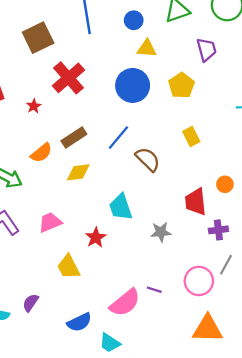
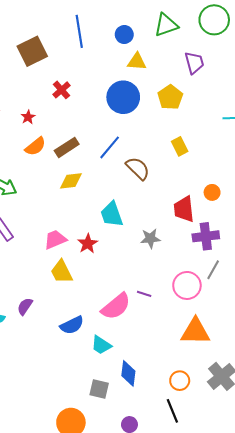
red cross: (68, 78) -> (62, 90), size x0.6
orange semicircle: (41, 153) -> (35, 146), moved
pink trapezoid: (50, 222) -> (55, 239), moved
purple cross: (218, 230) -> (206, 236), size x1.4

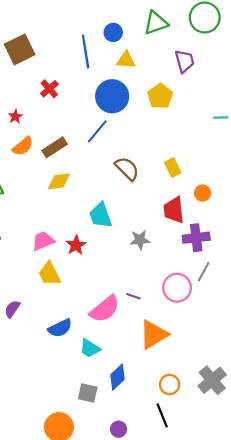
blue line: (79, 31) -> (86, 52), moved
yellow rectangle: (180, 146) -> (173, 168), moved
blue line: (110, 147) -> (97, 131), moved
orange triangle: (195, 331) -> (154, 335), moved, turned -32
blue diamond: (128, 373) -> (117, 377), turned 40

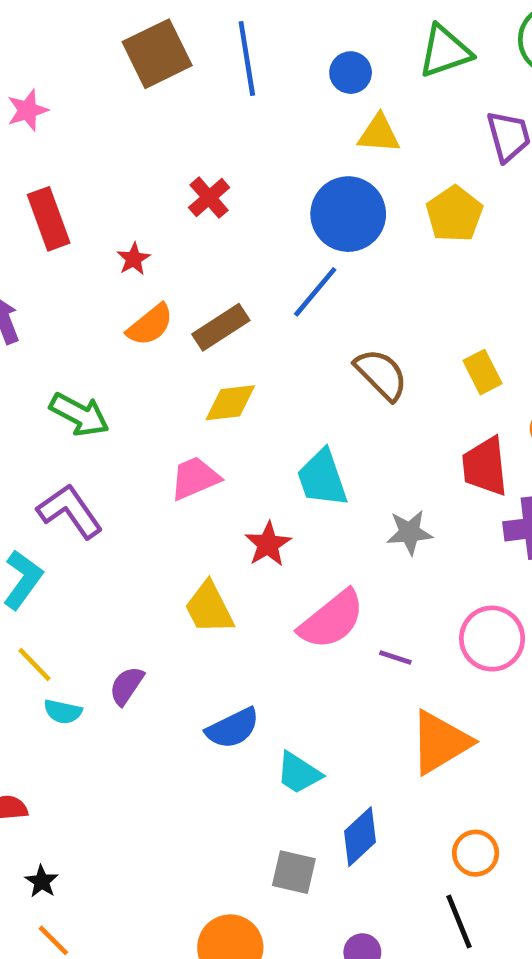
brown square: (20, 49) -> (157, 54), moved
blue line: (86, 52) -> (247, 58), moved
pink trapezoid: (43, 241) -> (195, 478), moved
pink semicircle: (105, 309) -> (332, 620), moved

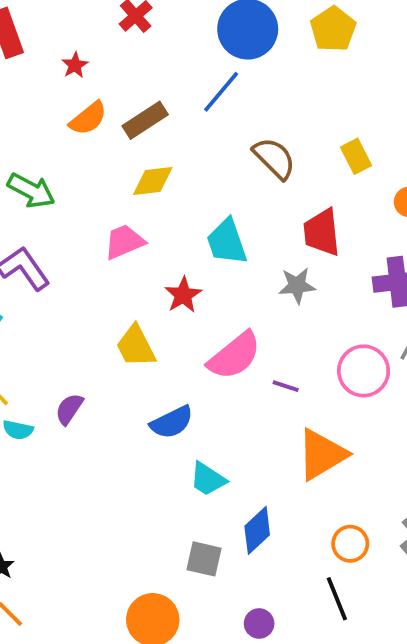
red trapezoid: (485, 466) -> (322, 232), moved
blue semicircle: (233, 728) -> (172, 422), moved

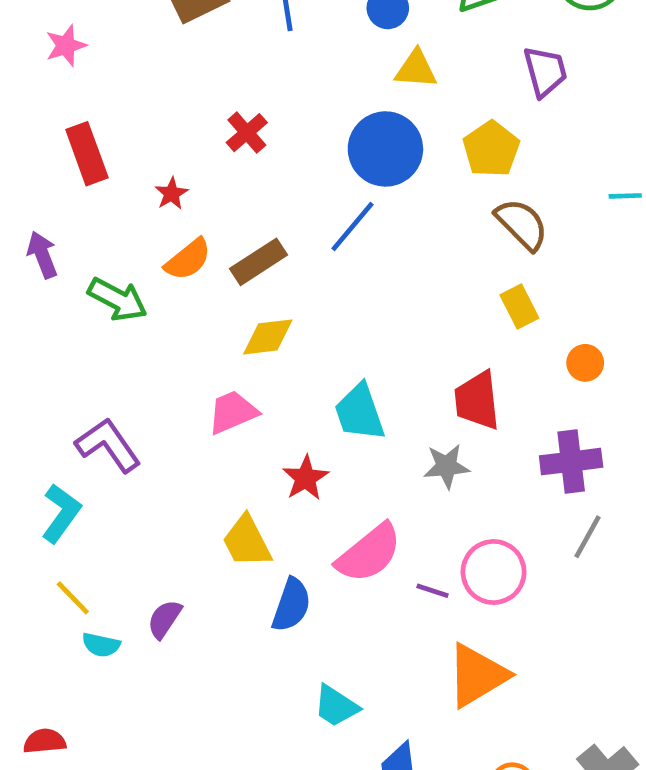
brown semicircle: (274, 158) -> (522, 224), moved
green arrow: (31, 191) -> (117, 299), moved
pink circle: (364, 371) -> (494, 572), moved
blue semicircle: (172, 422) -> (291, 605), moved, turned -45

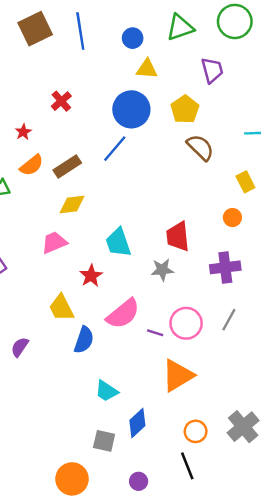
yellow rectangle: (519, 306) -> (245, 182), moved
gray line: (588, 537) -> (229, 320), moved

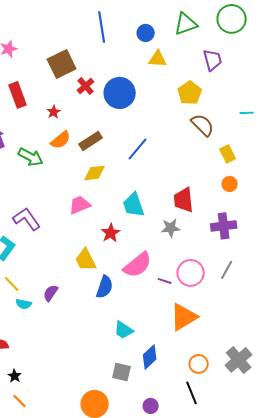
brown square: (35, 29) -> (62, 64), moved
blue circle: (131, 109) -> (120, 93), moved
blue line: (115, 149) -> (138, 149), moved
yellow rectangle: (245, 182) -> (228, 154), moved

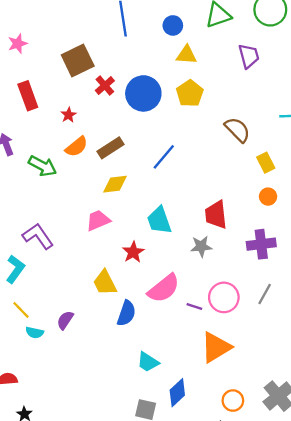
yellow pentagon: (190, 93) -> (190, 93), moved

